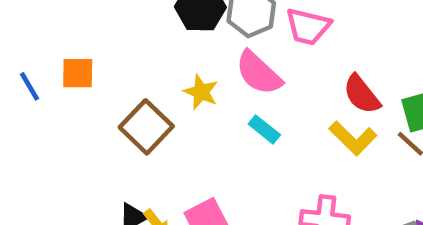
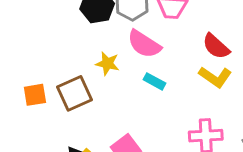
orange square: (78, 73) -> (35, 95), moved
brown square: (146, 127) -> (74, 93), turned 32

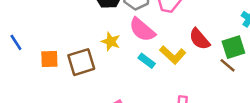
yellow L-shape: (215, 77) -> (173, 55), moved

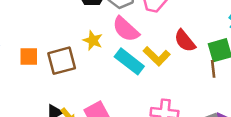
cyan rectangle: (147, 61) -> (129, 61), size x1.6
brown line: (228, 65) -> (213, 69), turned 42

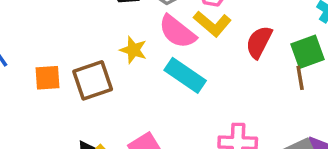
red semicircle: (185, 41) -> (259, 42), turned 70
yellow L-shape: (157, 56) -> (212, 24), moved

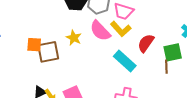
cyan rectangle: (185, 75) -> (125, 61), moved
orange square: (47, 78) -> (34, 45), moved

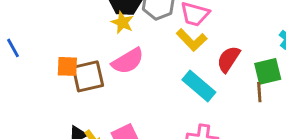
pink semicircle: (100, 31) -> (128, 61), moved, turned -75
yellow star: (74, 38) -> (122, 22), moved

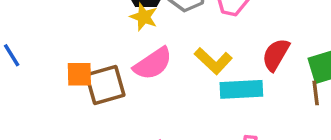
yellow L-shape: (192, 40) -> (213, 61), moved
cyan rectangle: (199, 86) -> (241, 89), turned -40

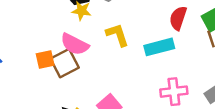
yellow L-shape: (213, 61) -> (117, 35), moved, turned -140
pink semicircle: (153, 64) -> (75, 44), moved, turned 72

